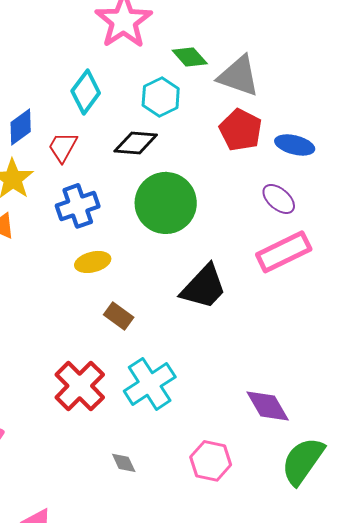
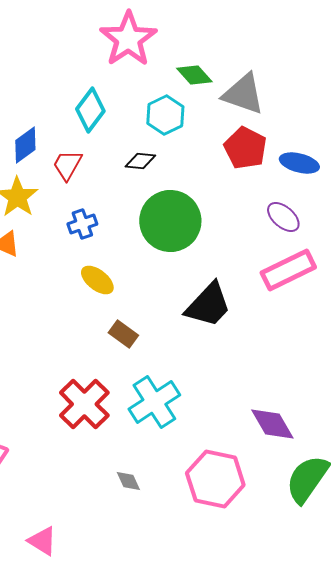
black diamond: (136, 143) -> (140, 161), size x0.7
blue cross: (78, 206) -> (82, 224), size x0.7
yellow ellipse: (93, 262) -> (97, 280), turned 52
pink hexagon: (211, 461) -> (215, 479), size x1.4

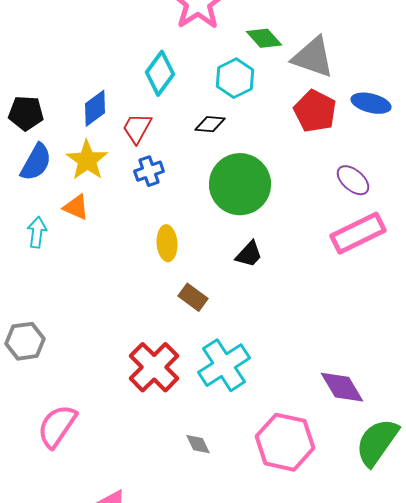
blue ellipse: (299, 163) -> (371, 103), moved
blue cross: (82, 224) -> (149, 171), moved
yellow ellipse: (97, 280) -> (167, 243), turned 48
black trapezoid: (208, 305) -> (249, 254), moved, size x0.6

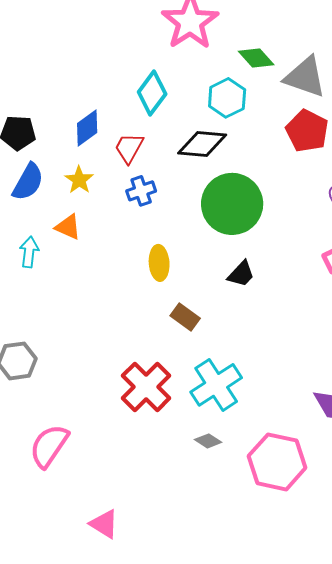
black diamond: (210, 124) -> (202, 144), size x1.6
yellow star: (87, 160) -> (79, 180), size x0.7
gray diamond: (198, 444) -> (208, 441), moved, turned -32

